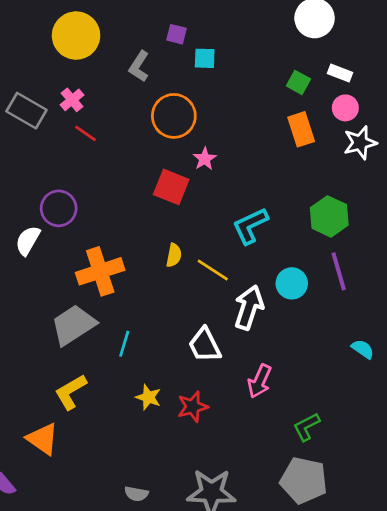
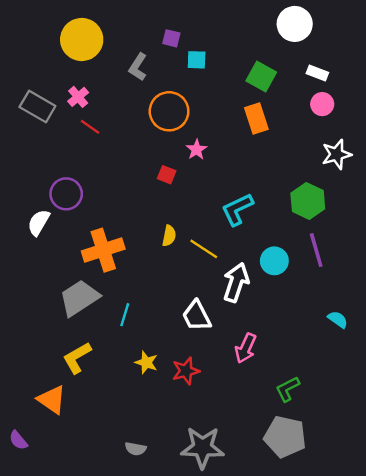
green square: (298, 82) -> (261, 77), moved, size x1.4
orange rectangle: (301, 129) -> (256, 118), moved
white star: (360, 143) -> (337, 154), moved
red square: (171, 187) -> (167, 175), size x0.6

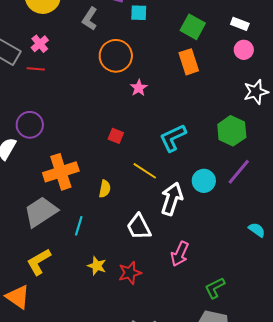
red line: (90, 127) -> (36, 69), moved, turned -30
red square: (167, 175) -> (116, 136), moved
yellow semicircle: (169, 236) -> (105, 189), moved
purple line: (316, 250) -> (239, 172), turned 56

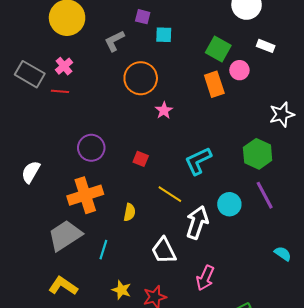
gray L-shape: (90, 19) -> (114, 41), turned 30
pink circle: (244, 50) -> (239, 70), moved
purple circle: (30, 125) -> (91, 148), moved
purple line: (239, 172) -> (265, 195), turned -68
yellow L-shape: (39, 262) -> (63, 286), turned 64

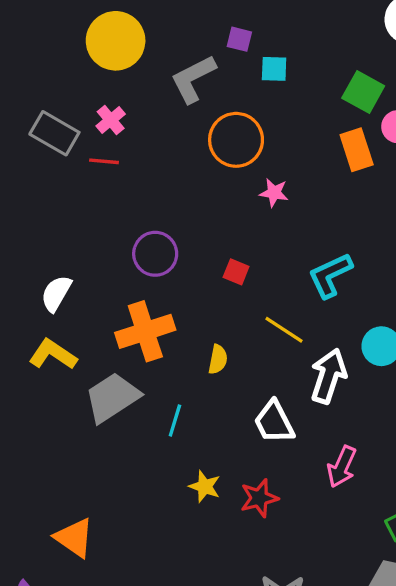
gray L-shape: (114, 41) -> (193, 79), size x1.4
pink star: (164, 110) -> (274, 193), turned -30
yellow L-shape: (63, 286) -> (53, 354), moved

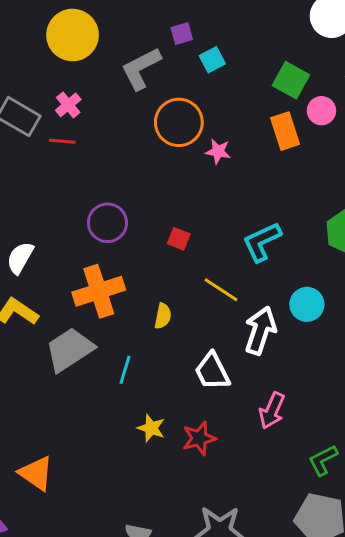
purple square: (239, 39) -> (182, 34), turned -30
cyan square: (274, 69) -> (212, 60), turned -30
pink star: (274, 193) -> (218, 151), moved

